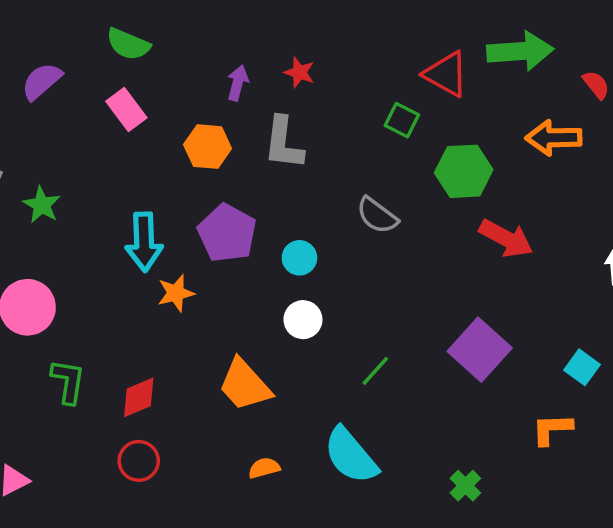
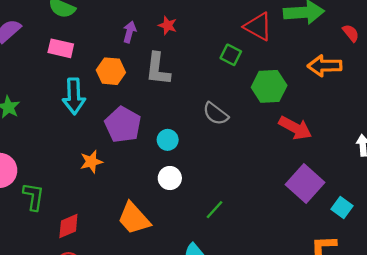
pink rectangle: (126, 109) -> (61, 48), turned -40
cyan arrow: (144, 242) -> (74, 96), moved
purple square: (480, 350) -> (305, 183), moved
green L-shape: (68, 381) -> (34, 197), moved

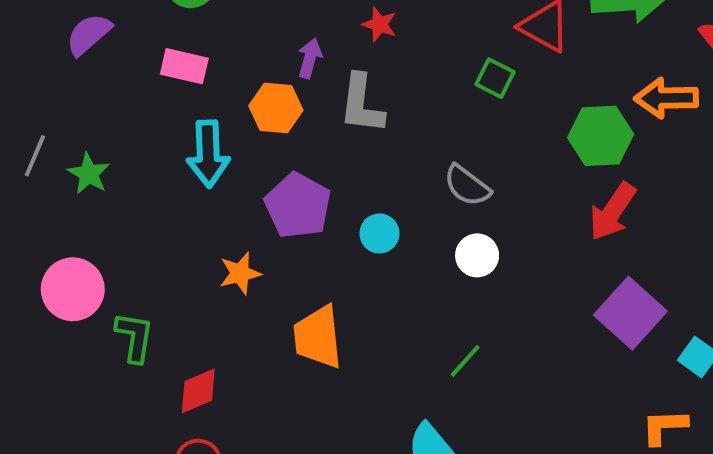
purple arrow: (129, 32) -> (310, 58), moved
green hexagon: (269, 86) -> (601, 136), moved
red arrow: (295, 128) -> (613, 212), turned 96
white circle: (170, 178) -> (477, 255), moved
orange trapezoid: (134, 218) -> (318, 337), moved, turned 36

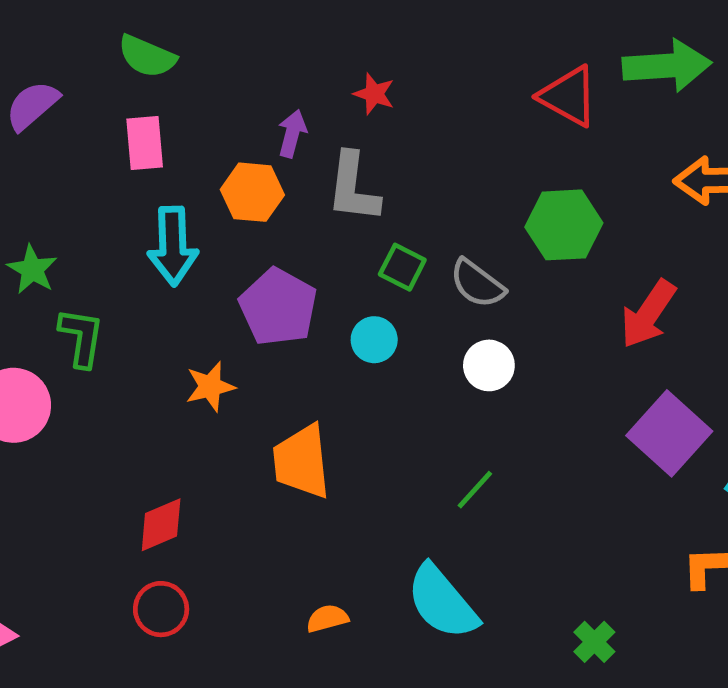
pink rectangle: (184, 66) -> (145, 143), turned 72
green square: (495, 78) -> (402, 267), moved
green hexagon: (601, 136) -> (564, 225), moved
green L-shape: (134, 337) -> (81, 337), moved

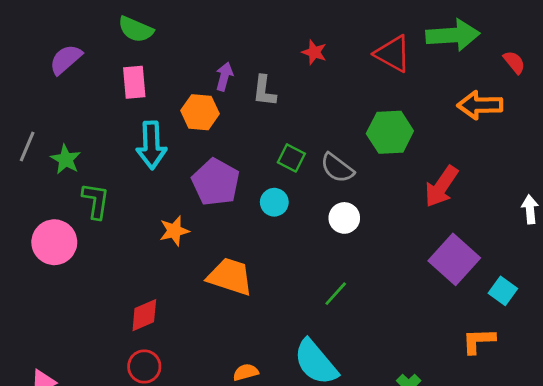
red star: (374, 94) -> (314, 52), moved
gray L-shape: (353, 187) -> (264, 91), moved, size x0.7
orange trapezoid: (302, 461) -> (230, 277), turned 114

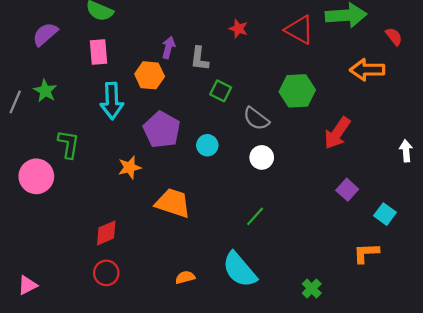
green square: (291, 158) -> (221, 91), moved
green star: (66, 159) -> (45, 91), moved
purple square: (454, 259) -> (347, 190), size x0.6

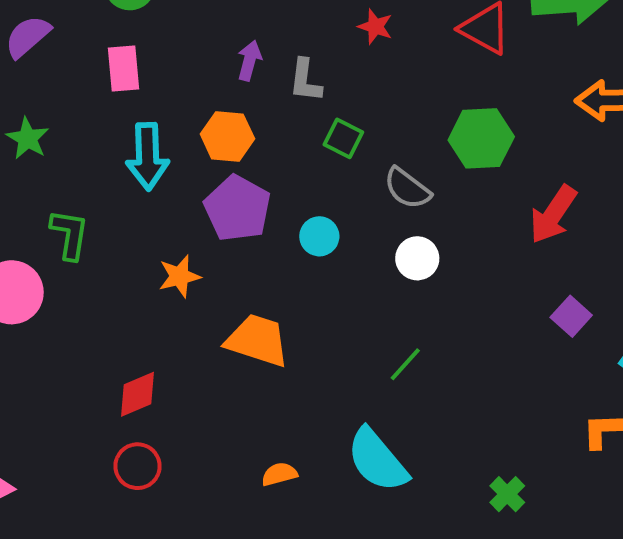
orange hexagon: (150, 75) -> (227, 136), moved

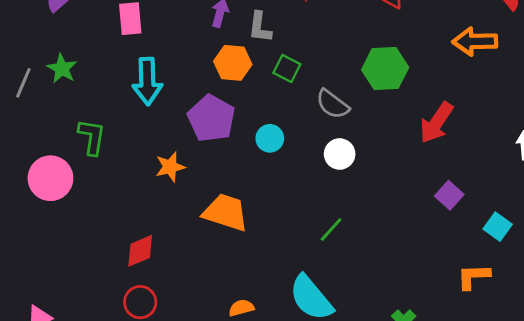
orange hexagon: (227, 136) -> (233, 63), moved

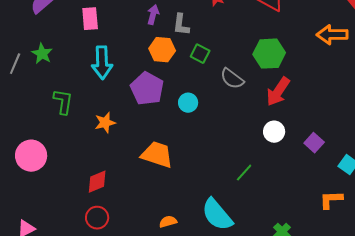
red arrow: (436, 123) -> (278, 92), moved
white circle: (340, 154) -> (274, 132), moved
orange star: (170, 167) -> (105, 123), moved
pink circle: (50, 178) -> (31, 156), moved
green line: (331, 229) -> (244, 173), moved

